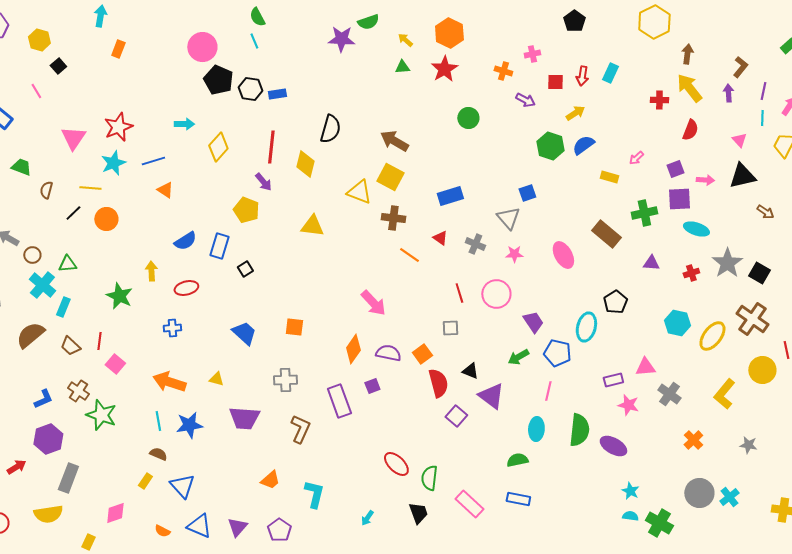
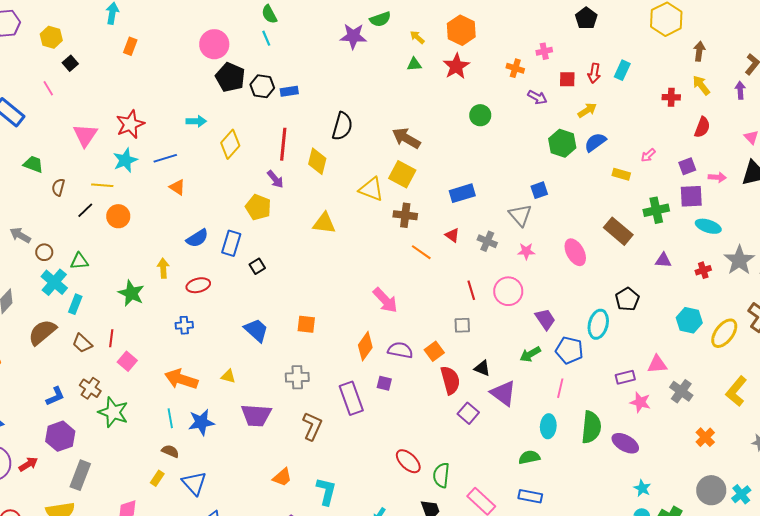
yellow arrow: (689, 88) -> (701, 85), size x0.7
purple square: (372, 386) -> (384, 383), turned 35

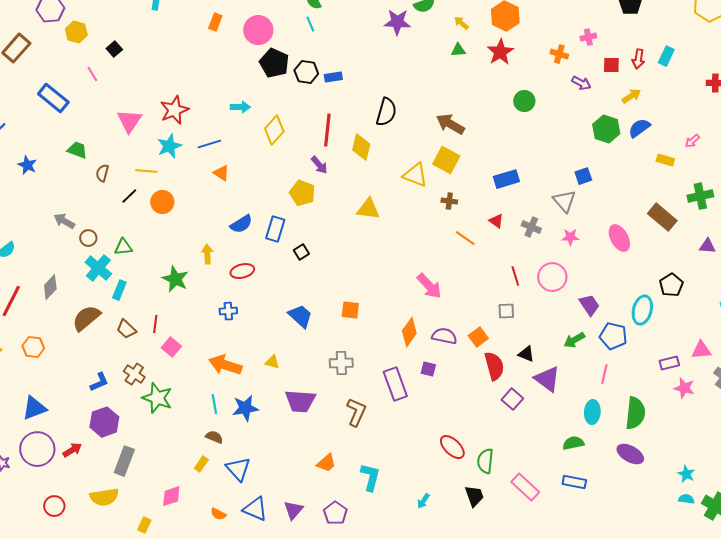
yellow hexagon: (51, 37) -> (76, 32), moved
orange rectangle: (130, 46) -> (215, 22), moved
brown cross: (405, 215) -> (449, 201), size x0.7
purple ellipse: (625, 443) -> (630, 454), moved

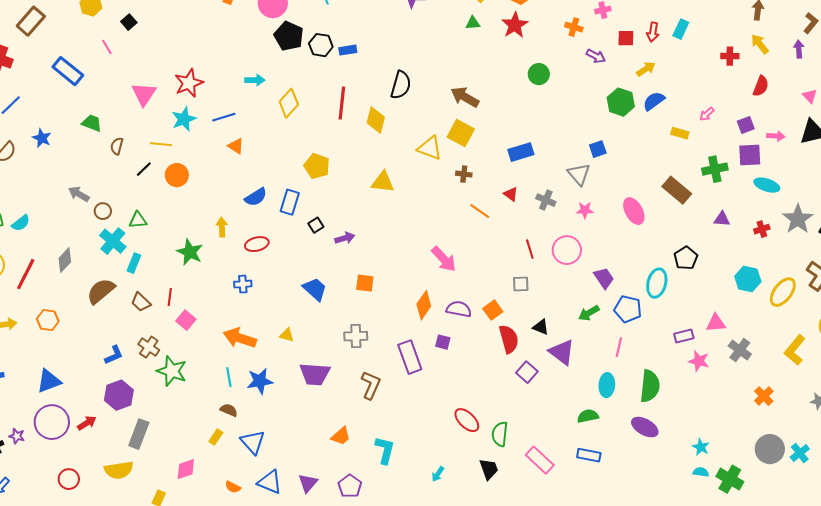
purple arrow: (319, 165) -> (345, 238), moved, turned -66

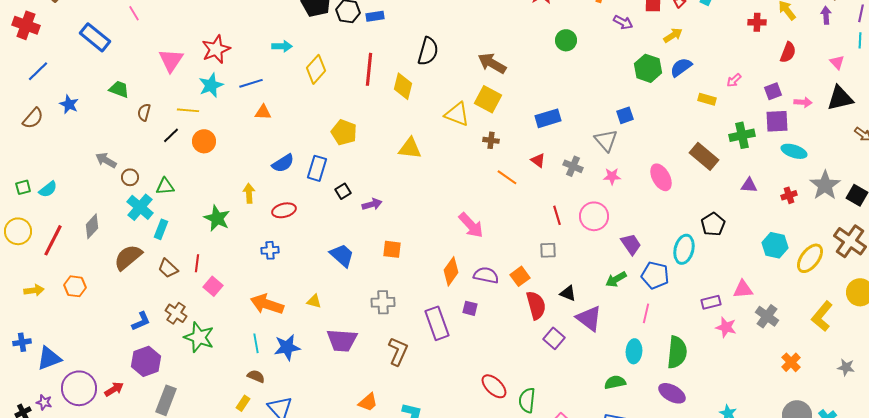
orange triangle: (236, 146) -> (263, 112), turned -30
blue triangle: (49, 381) -> (49, 358), moved

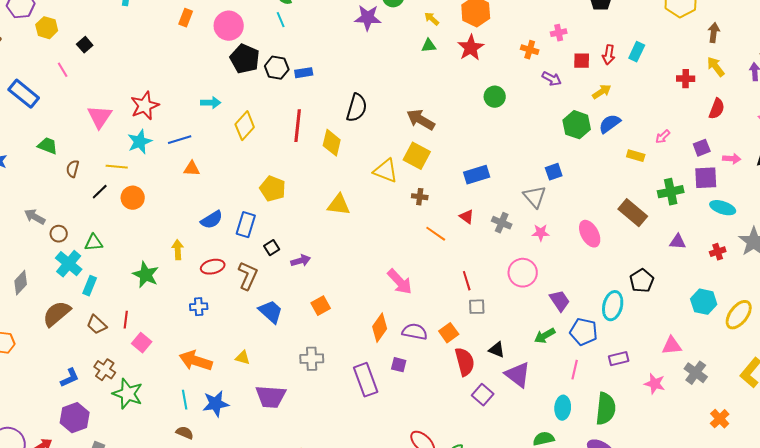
red line: (557, 215) -> (467, 281), moved
orange square: (392, 249) -> (321, 306), turned -36
purple rectangle: (711, 302) -> (619, 359), moved
brown L-shape: (398, 351) -> (248, 276), moved

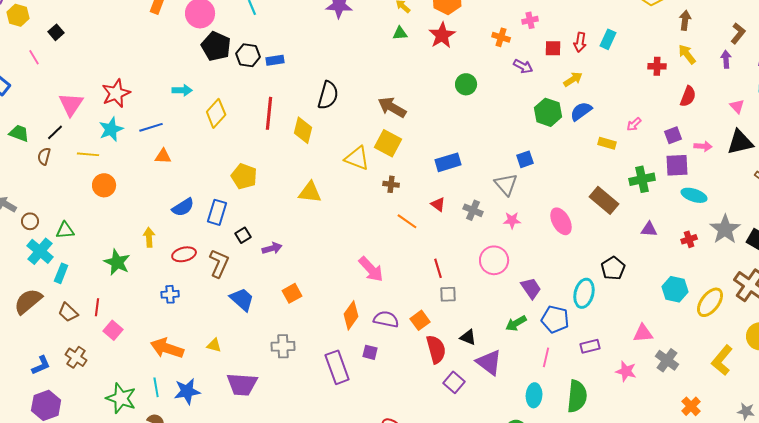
black line: (100, 192) -> (55, 132), moved
green star: (128, 394) -> (121, 398), moved

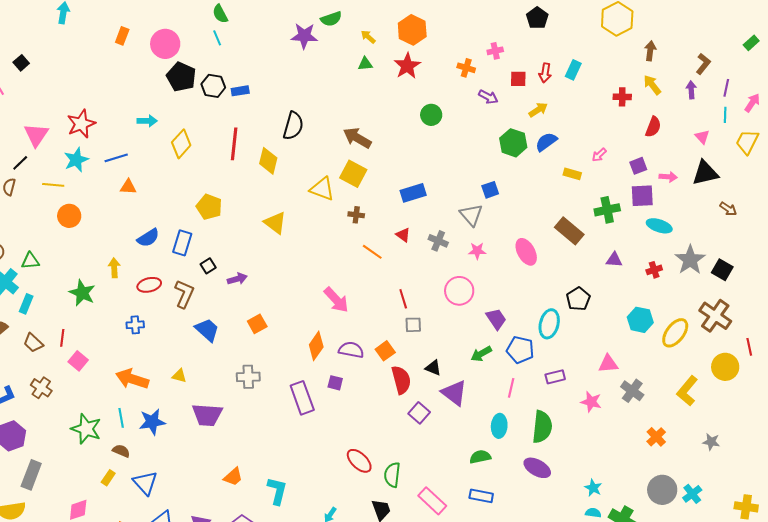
yellow triangle: (310, 192) -> (275, 223), turned 30

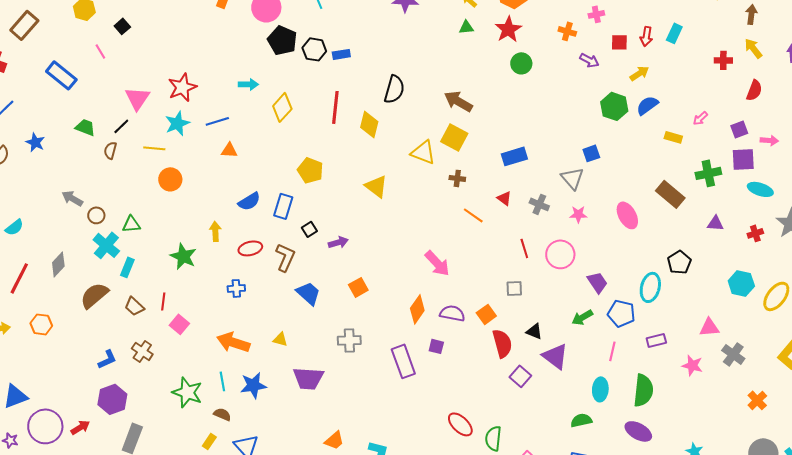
green circle: (431, 115) -> (521, 63), moved
red line: (403, 299) -> (524, 248), moved

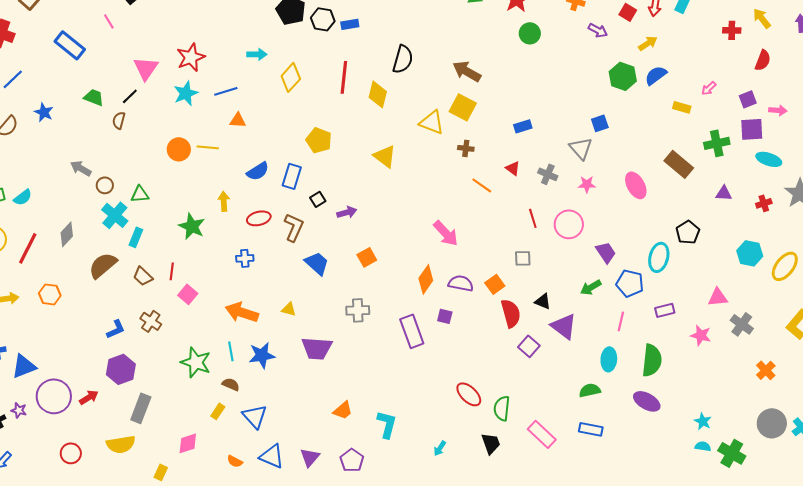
red square: (619, 42) -> (628, 12), turned 30
yellow line: (154, 148) -> (208, 147), moved
blue rectangle: (514, 156) -> (523, 126), size x0.7

